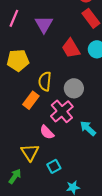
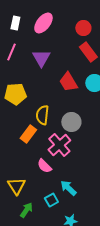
cyan arrow: (88, 128) -> (68, 188), moved
yellow triangle: (30, 152) -> (16, 186), moved
green arrow: (15, 176) -> (26, 210), moved

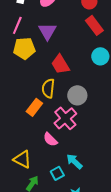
red trapezoid: (68, 82) -> (60, 64), moved
yellow pentagon: (15, 94) -> (24, 48), moved
yellow triangle: (16, 186) -> (22, 159), turned -30

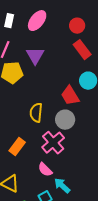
red trapezoid: (60, 64) -> (70, 96), moved
orange rectangle: (34, 107) -> (17, 147), moved
pink semicircle: (50, 139) -> (45, 170), moved

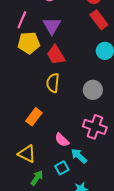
red trapezoid: (70, 96) -> (56, 55), moved
gray circle: (65, 120) -> (93, 90), moved
pink cross: (53, 143) -> (95, 127), moved, turned -30

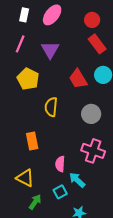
yellow pentagon: (29, 43) -> (28, 79), moved, turned 30
red trapezoid: (56, 55) -> (78, 79), moved
orange rectangle: (34, 117) -> (32, 141), turned -48
pink semicircle: (62, 140) -> (60, 164), turned 49

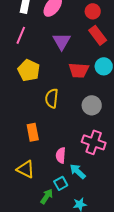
purple triangle: (50, 50) -> (62, 41), moved
red trapezoid: (78, 79) -> (79, 70), turned -55
green arrow: (35, 202) -> (47, 196), moved

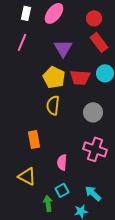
yellow pentagon: (29, 70) -> (54, 77), moved
cyan arrow: (78, 171) -> (93, 193), moved
green arrow: (47, 196) -> (48, 203), turned -42

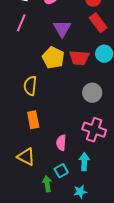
yellow semicircle: (53, 105) -> (30, 86), moved
cyan arrow: (93, 193) -> (84, 162), moved, turned 48

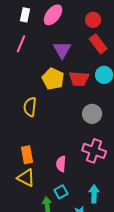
orange rectangle: (33, 120) -> (27, 155), moved
cyan arrow: (84, 162) -> (94, 194), moved

